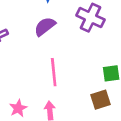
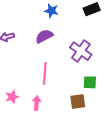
purple cross: (91, 18) -> (81, 51), moved

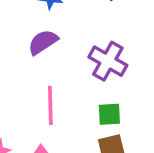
green square: (90, 82) -> (109, 114), moved

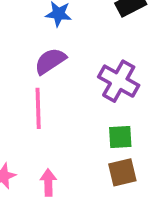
pink line: (50, 105) -> (38, 108), moved

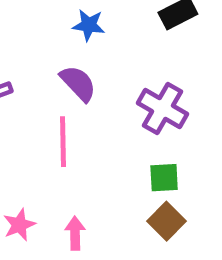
purple semicircle: (50, 61) -> (78, 83), turned 80
brown square: (122, 172) -> (166, 221), turned -32

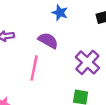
purple semicircle: (78, 83) -> (48, 41), turned -30

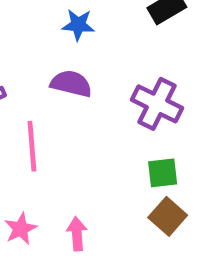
pink line: (34, 68) -> (32, 146), moved

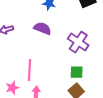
pink line: (32, 146) -> (30, 70), moved

